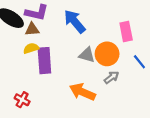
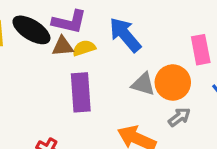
yellow semicircle: (31, 48) -> (84, 48), moved

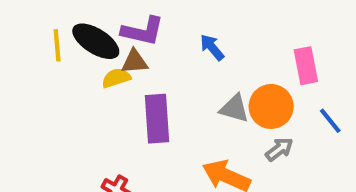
blue arrow: (125, 35) -> (212, 47), size x0.6
yellow semicircle: (84, 48) -> (116, 78), moved

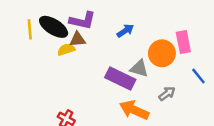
blue arrow: (212, 47) -> (125, 31), turned 96
orange circle: (271, 106) -> (162, 53), moved
purple rectangle: (157, 119) -> (120, 79), moved, turned -60

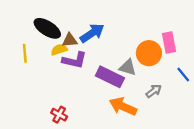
purple L-shape: (83, 21) -> (74, 60), moved
yellow line: (30, 29) -> (25, 53), moved
blue arrow: (125, 31) -> (92, 33), moved, size x1.5

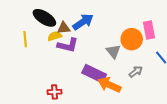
gray triangle: (128, 67) -> (113, 51), turned 35
purple rectangle: (110, 77) -> (94, 74), moved
red cross: (59, 115) -> (55, 92), turned -32

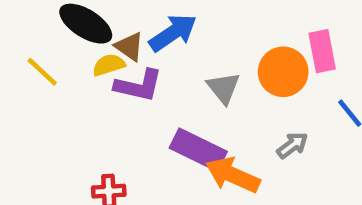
brown triangle: (64, 28) -> (129, 47), turned 40
yellow line: (25, 39) -> (42, 72), turned -42
gray triangle: (113, 51) -> (223, 88), moved

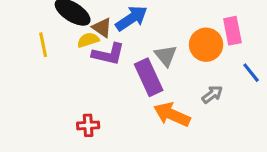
yellow line: (42, 72) -> (43, 45), turned 35
purple rectangle: (198, 150) -> (149, 77), moved, turned 39

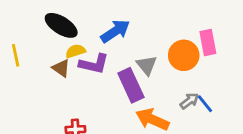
brown triangle: (102, 28) -> (61, 68), moved
yellow line: (43, 45) -> (16, 55), moved
blue line: (251, 73) -> (205, 104), moved

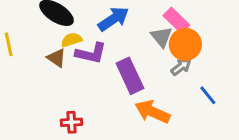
pink rectangle: (208, 42) -> (176, 20), moved, turned -35
gray triangle: (147, 65) -> (161, 37), moved
gray arrow: (189, 101) -> (181, 67), moved

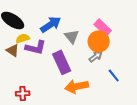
pink rectangle: (176, 20) -> (103, 27), moved
gray triangle: (161, 37) -> (72, 36), moved
orange arrow: (152, 112) -> (77, 86), turned -35

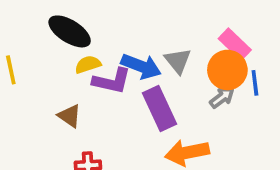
blue arrow: (51, 24) -> (141, 66), moved, turned 55
brown triangle: (13, 50) -> (70, 116), moved
blue line: (114, 75) -> (255, 83), moved, turned 32

